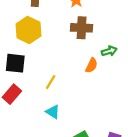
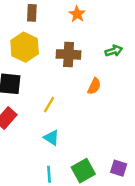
brown cross: (82, 28) -> (69, 54), moved
green arrow: (109, 51) -> (114, 51), moved

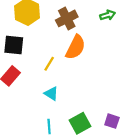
brown cross: (69, 54) -> (67, 18), turned -30
orange semicircle: (94, 86) -> (76, 47), moved, size x1.6

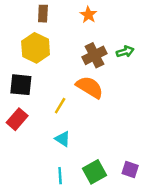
brown cross: (67, 18) -> (95, 55), moved
orange semicircle: (76, 47) -> (90, 87), turned -85

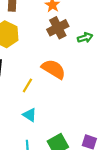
brown cross: (95, 55) -> (58, 28), moved

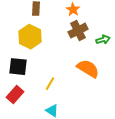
orange semicircle: (54, 69) -> (88, 69), moved

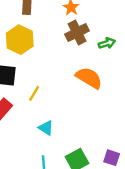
yellow line: (50, 84) -> (34, 93), moved

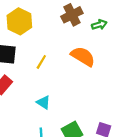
yellow line: (34, 93) -> (41, 62), moved

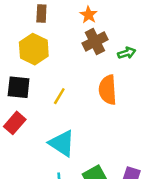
orange semicircle: (83, 56) -> (108, 90), turned -125
cyan triangle: (43, 102) -> (62, 143), size x1.6

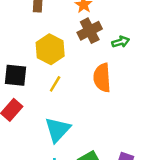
yellow hexagon: (34, 49) -> (50, 49), moved
cyan triangle: (62, 143) -> (58, 130), turned 40

